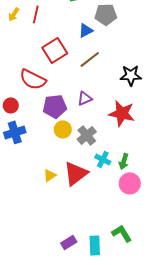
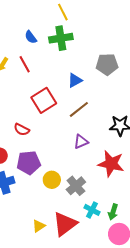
red line: (36, 14) -> (25, 64), turned -42
gray pentagon: (106, 14) -> (107, 64), moved
red semicircle: (33, 79) -> (22, 130), size x0.6
purple triangle: (85, 98) -> (81, 142), moved
purple pentagon: (55, 106) -> (29, 163), moved

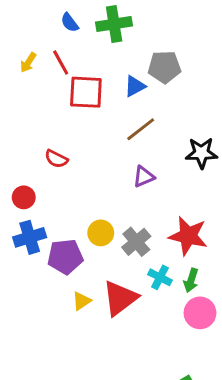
gray pentagon: (107, 64) -> (164, 67), moved
red square: (44, 100) -> (86, 92), moved, turned 35
purple pentagon: (29, 163) -> (65, 257), moved
red star: (111, 164) -> (188, 236), moved

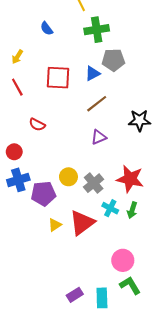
green cross: (114, 24) -> (97, 30), moved
red line: (61, 63) -> (17, 87), moved
pink circle: (200, 313) -> (123, 260), moved

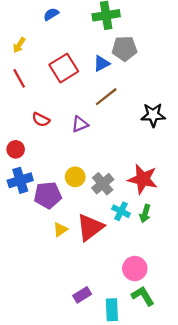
blue semicircle: (47, 29) -> (51, 14), turned 96
red square: (58, 78) -> (64, 68), turned -35
purple triangle: (99, 137) -> (80, 124), moved
purple rectangle: (75, 295) -> (82, 295), moved

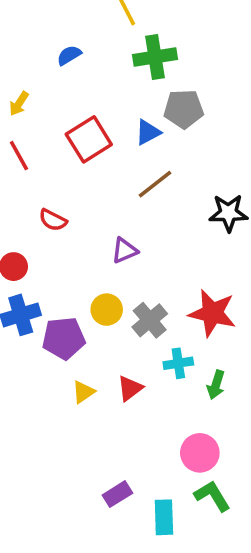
purple triangle: (80, 124) -> (125, 250), moved
cyan cross: (121, 211) -> (178, 363), turned -36
green arrow: (145, 214) -> (216, 385), moved
red triangle: (90, 227) -> (130, 388), size x0.6

